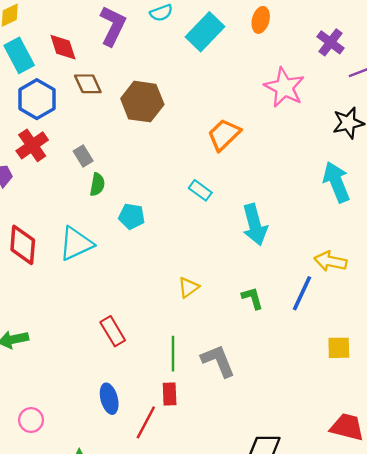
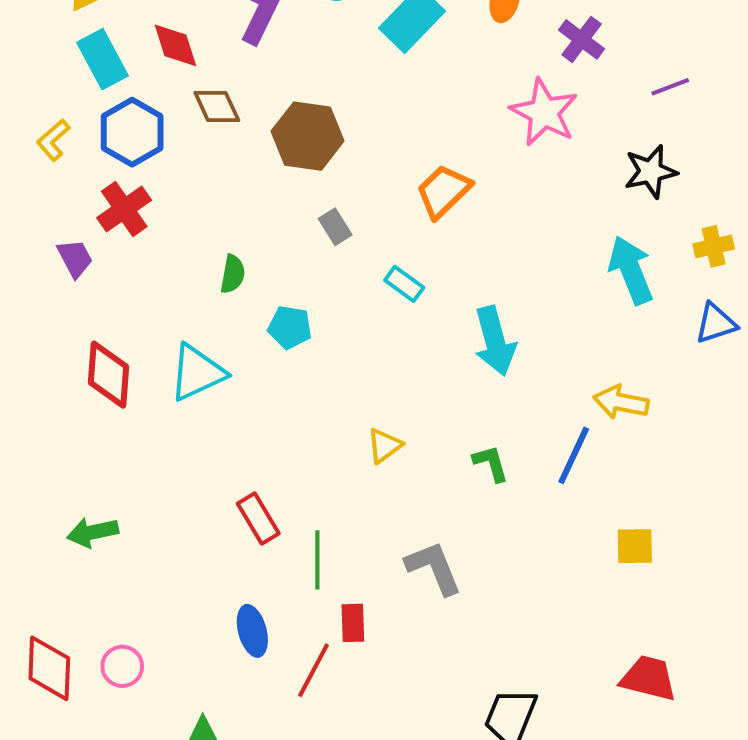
purple cross: (331, 42) -> (582, 39), moved
gray rectangle: (83, 156) -> (335, 227), moved
green line: (173, 354) -> (317, 560), moved

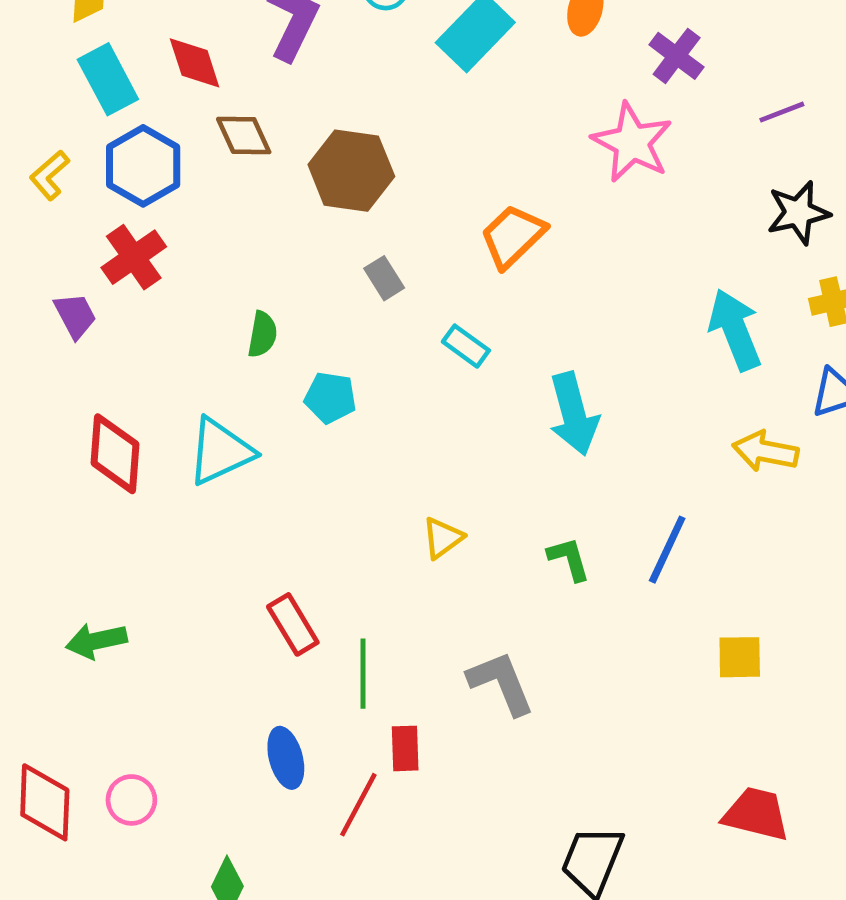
black star: (651, 172) -> (798, 213), moved
yellow arrow: (621, 402) -> (765, 451), moved

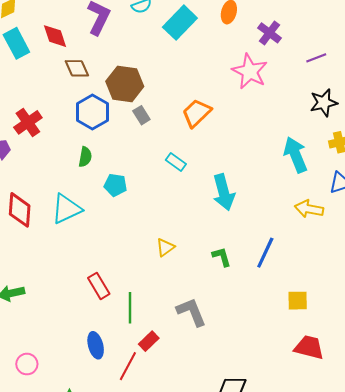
blue hexagon: (143, 166) -> (92, 112), moved
gray rectangle: (384, 278) -> (141, 115), moved
red rectangle: (405, 748) -> (149, 341), turned 48
red trapezoid: (756, 814) -> (309, 347), moved

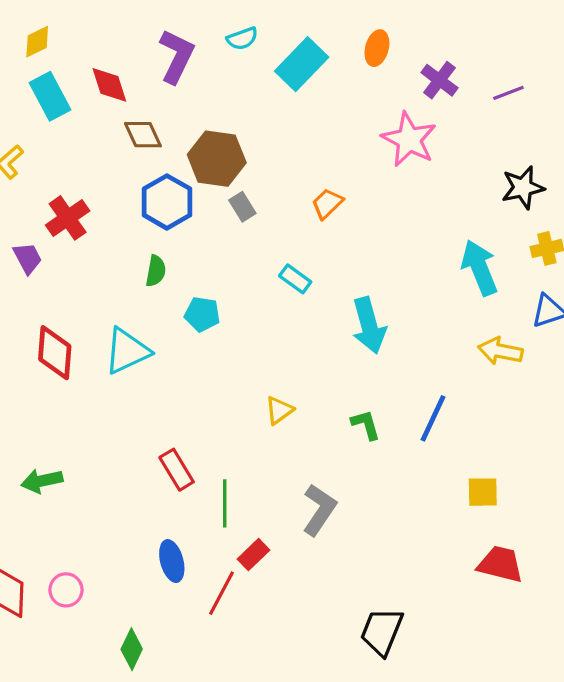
purple line: (316, 58) -> (508, 93), moved
orange trapezoid: (197, 113) -> (327, 204), size x0.7
gray L-shape: (191, 312) -> (319, 510), turned 56

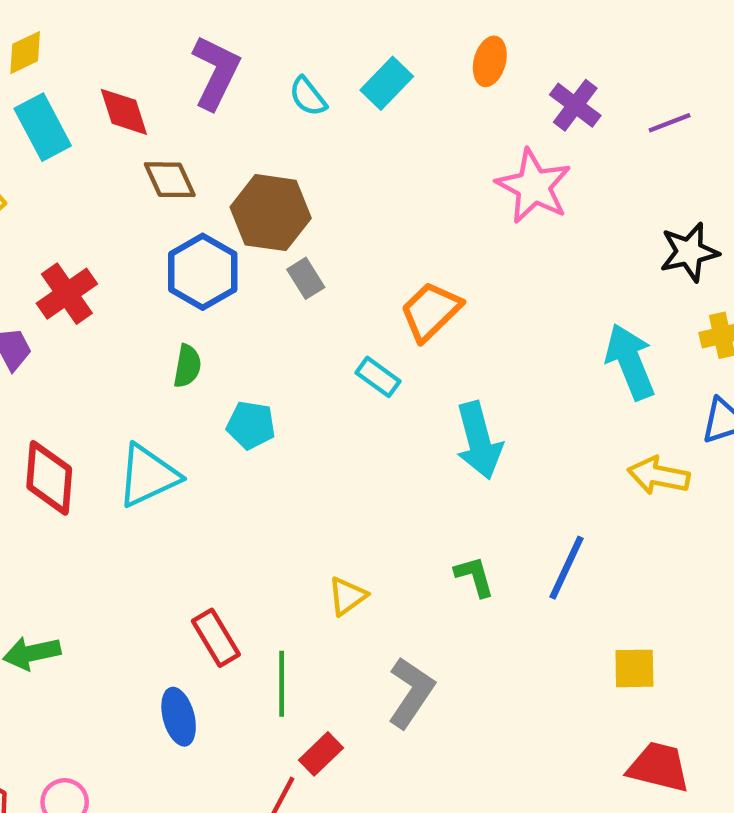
cyan semicircle: (242, 38) -> (308, 96), moved, turned 72
cyan rectangle: (302, 64) -> (387, 83), size x0.7
orange trapezoid: (327, 204) -> (431, 311), moved, size x1.4
yellow triangle: (279, 410) -> (347, 596), moved
blue ellipse: (172, 561) -> (179, 717), moved

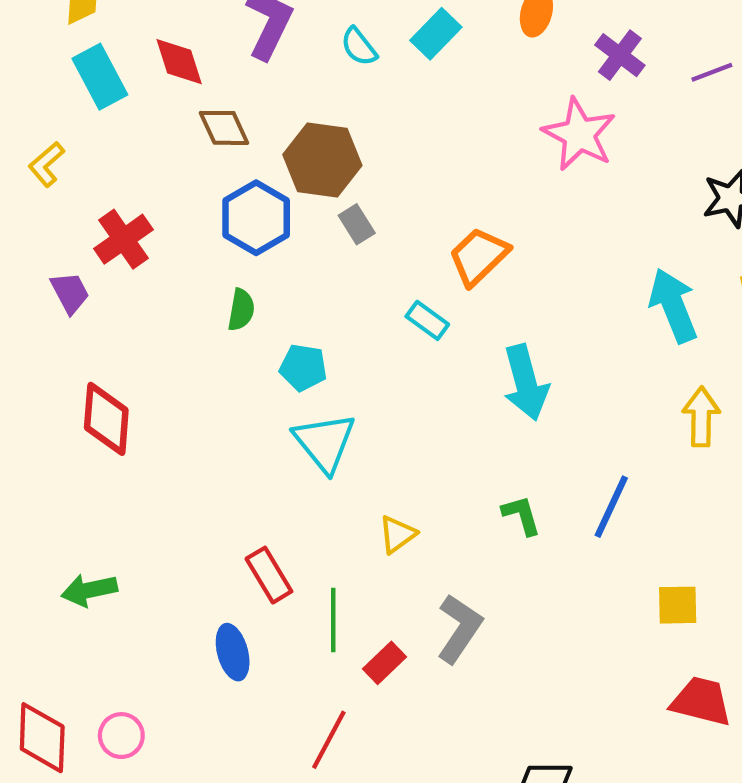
cyan triangle: (148, 476) -> (325, 442), moved, turned -44
yellow arrow: (659, 476) -> (701, 417), turned 80
red rectangle: (321, 754) -> (385, 663), moved

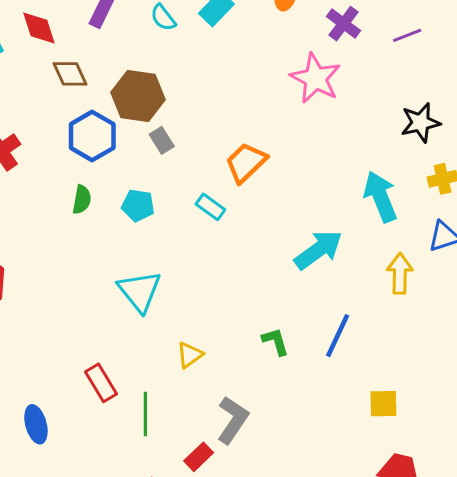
cyan pentagon: (303, 368) -> (138, 205), moved
cyan arrow: (526, 383) -> (318, 250), moved, turned -111
blue ellipse: (233, 652) -> (36, 424), moved
red rectangle: (385, 663) -> (199, 457), moved

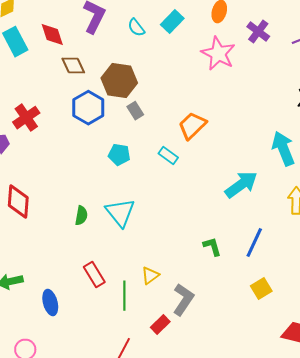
pink star: (315, 78) -> (218, 54), moved
green semicircle: (82, 200) -> (81, 216), moved
yellow triangle: (190, 355) -> (150, 276), moved
yellow square: (383, 404) -> (261, 289), moved, turned -30

